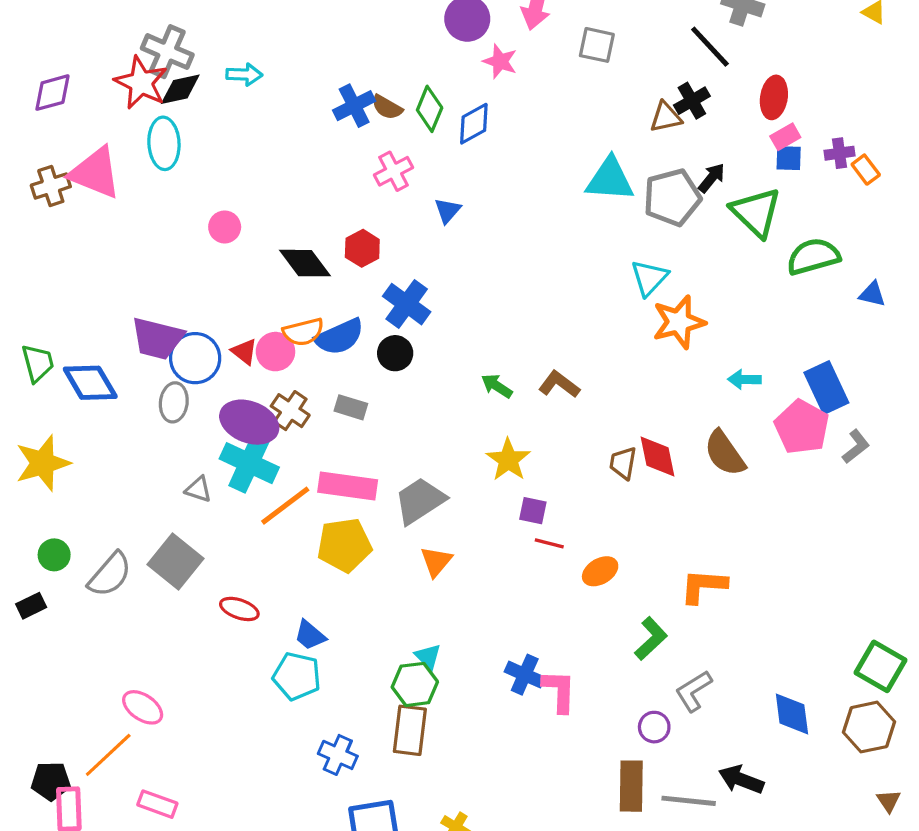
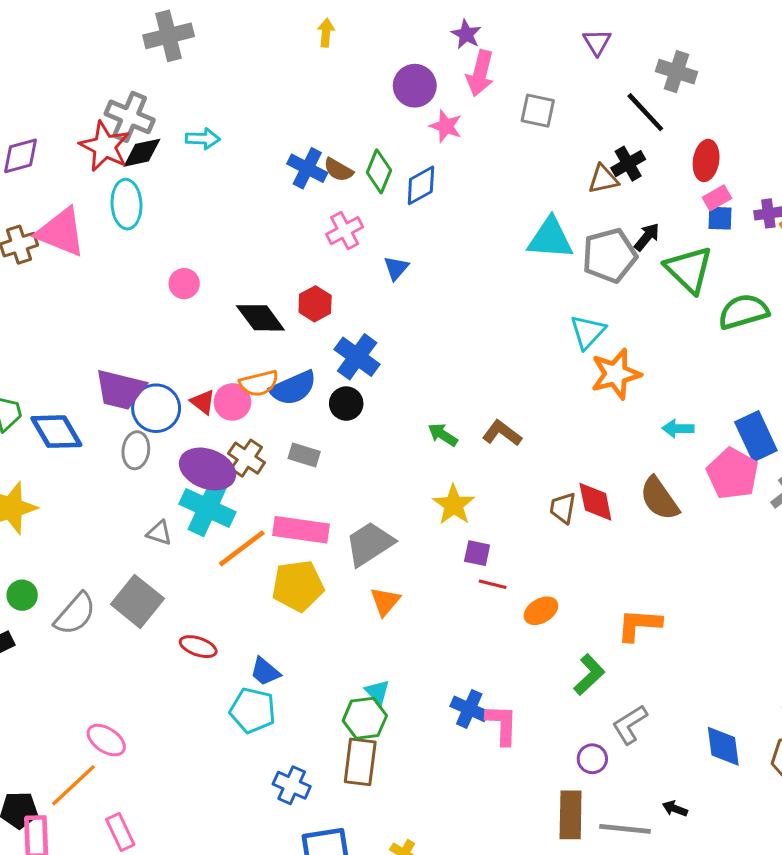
blue cross: (354, 106) -> (307, 168), turned -36
black arrow: (741, 780) -> (675, 809), size x0.6
pink rectangle: (157, 804) -> (120, 832), turned 45

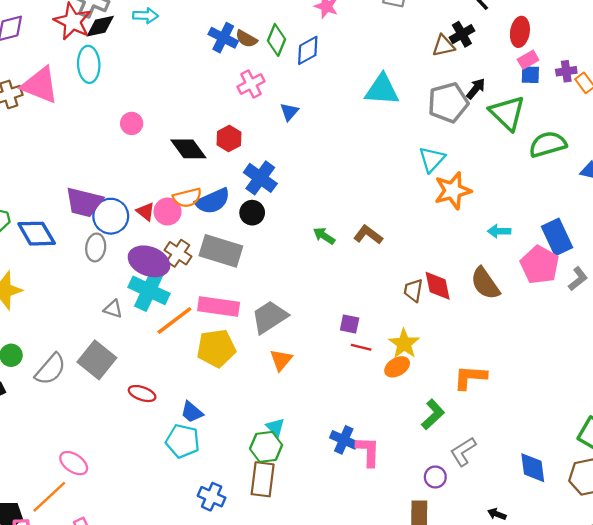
cyan triangle: (550, 238) -> (382, 90), moved
gray rectangle: (304, 455) -> (221, 251), size x1.8
yellow star: (454, 505) -> (404, 344), moved

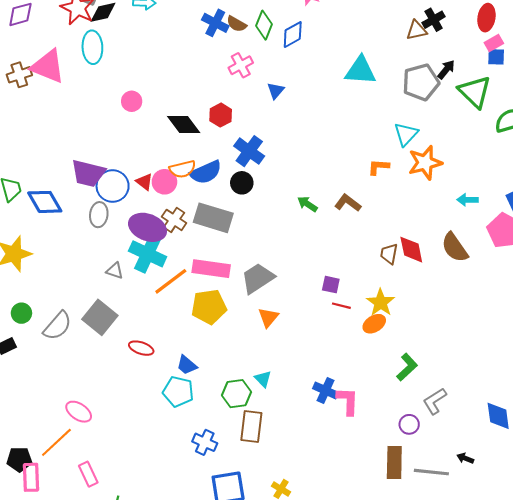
orange L-shape: (470, 377) -> (378, 167), moved, size x0.7
green hexagon: (266, 447) -> (237, 394), moved

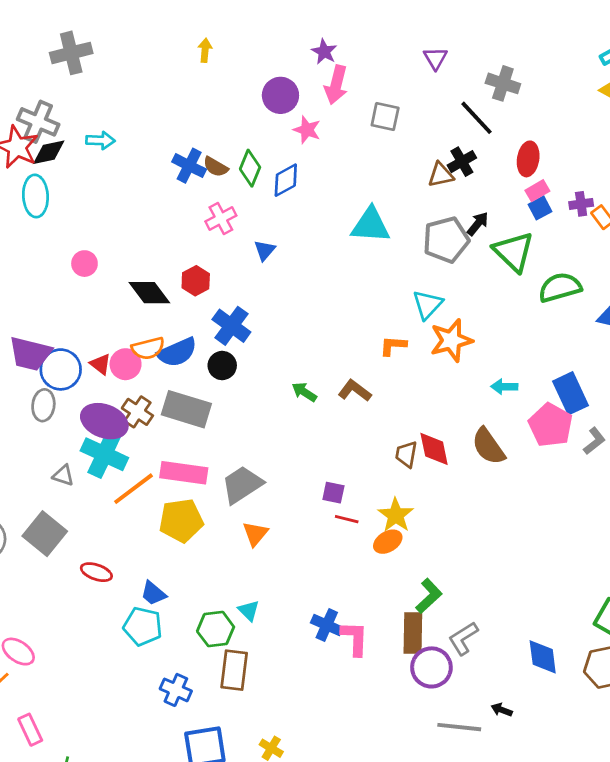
blue square: (496, 57) -> (540, 208), turned -30
purple circle: (409, 424) -> (431, 667), size x1.6
brown rectangle: (394, 462) -> (413, 633), moved

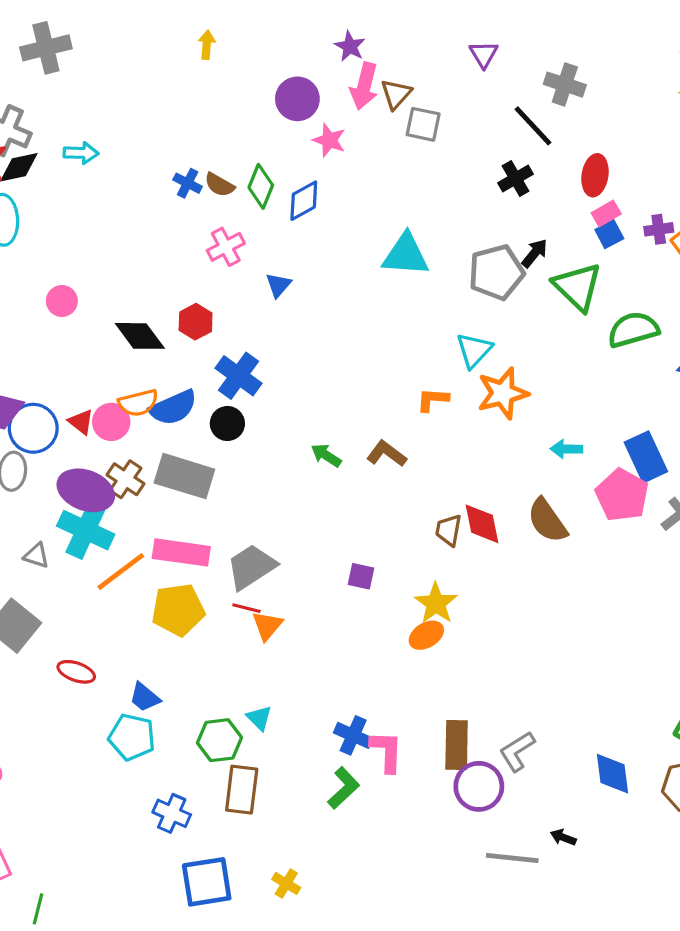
blue cross: (189, 166) -> (188, 183), size x0.7
brown triangle: (441, 175) -> (396, 94), moved, turned -36
red line: (347, 519) -> (246, 608), moved
green L-shape: (429, 596) -> (344, 788), moved

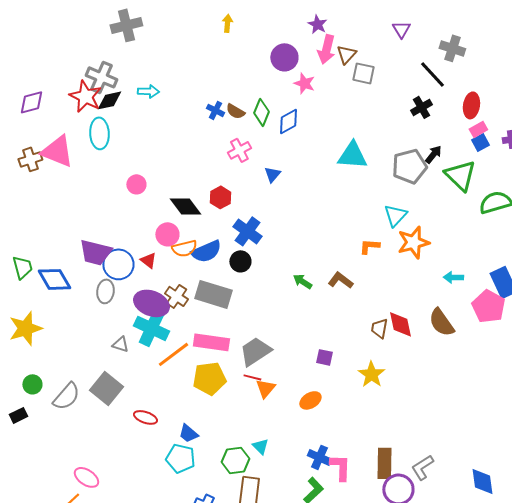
pink circle: (111, 422) -> (167, 234), moved
orange ellipse: (426, 635) -> (310, 400), moved

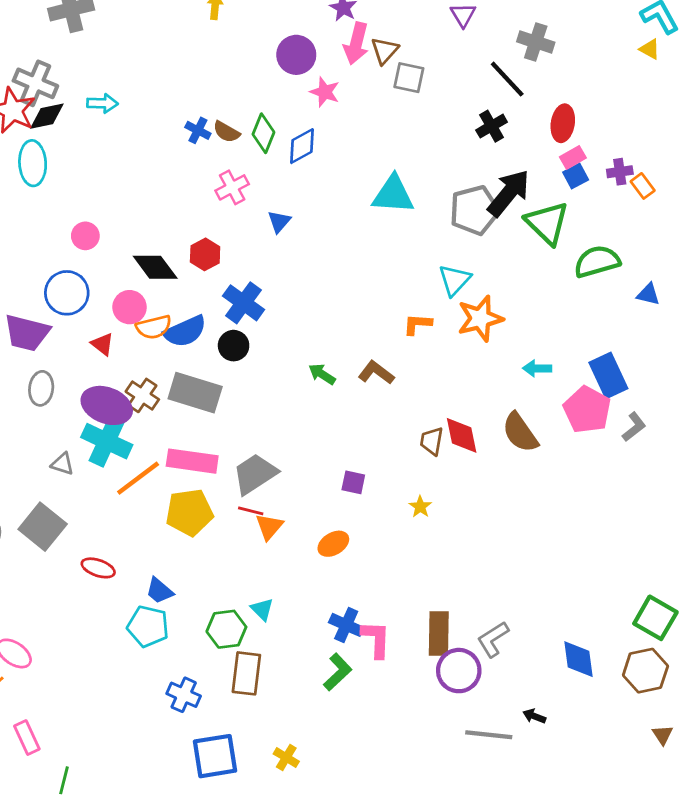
black arrow: (433, 154) -> (509, 193), size x1.8
blue circle: (118, 264) -> (67, 293), moved
yellow star: (371, 374) -> (420, 507), size x0.6

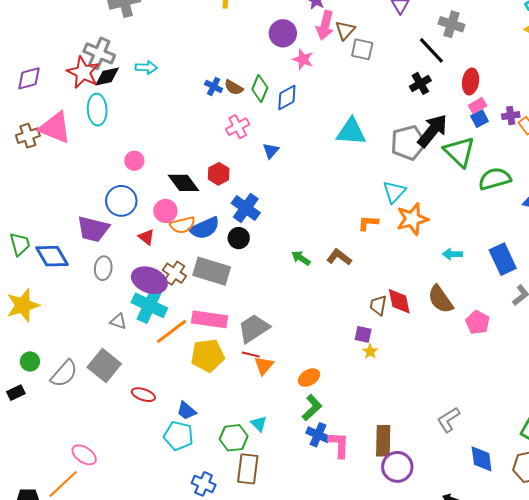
pink pentagon: (587, 410) -> (478, 322), moved, size x0.7
purple square: (353, 482) -> (363, 334), moved
gray L-shape: (493, 639) -> (448, 420), moved
green L-shape: (338, 672) -> (312, 408), moved

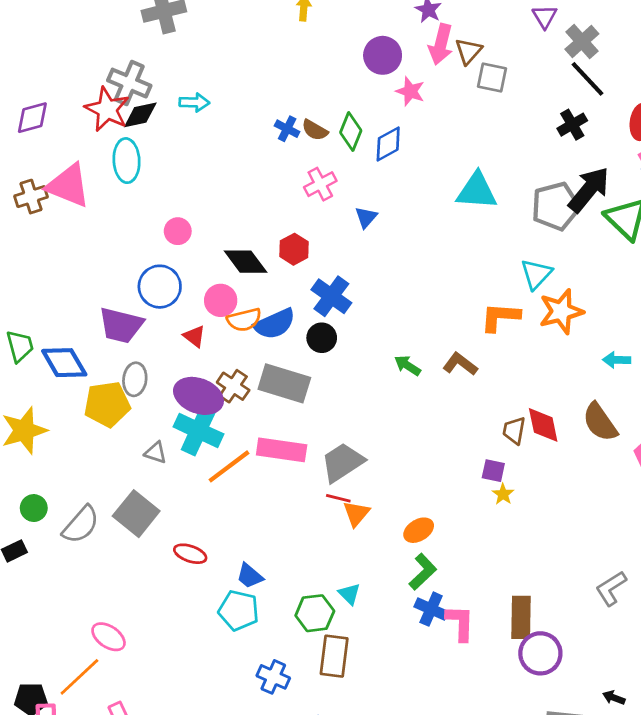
gray cross: (451, 24) -> (582, 42), moved, turned 30
orange L-shape: (368, 223) -> (500, 317), size x1.4
yellow pentagon: (208, 355) -> (107, 404), moved

